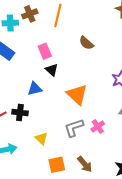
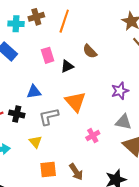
black triangle: (52, 70) -> (67, 66), moved, turned 48
gray L-shape: (74, 128) -> (49, 116), moved

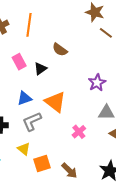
blue triangle: (34, 92) -> (24, 98), moved
orange square: (48, 169) -> (42, 163), moved

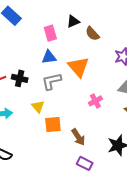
brown semicircle: (60, 50) -> (92, 34), moved
pink rectangle: (19, 62) -> (50, 33), moved
black triangle: (40, 69) -> (73, 21), moved

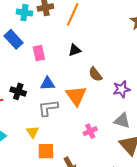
pink rectangle: (50, 33) -> (39, 53), moved
brown semicircle: (92, 34) -> (95, 74), moved
black cross: (20, 78) -> (18, 91), moved

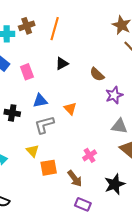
brown semicircle: (95, 74) -> (97, 74), moved
orange triangle: (76, 96) -> (70, 109), size x0.6
pink cross: (90, 131) -> (90, 155), moved

